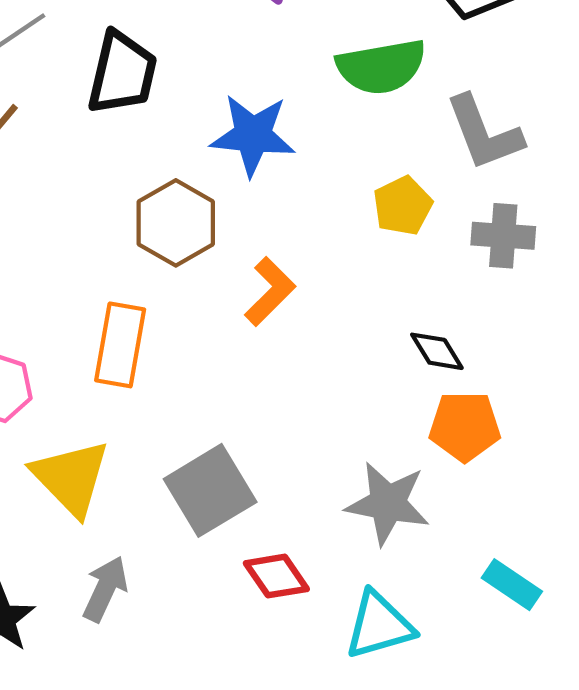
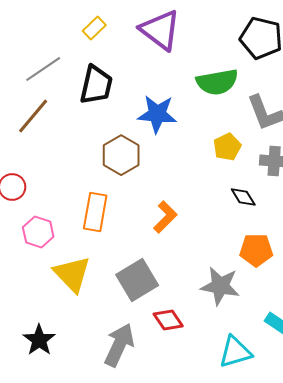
orange L-shape: (270, 291) -> (165, 217), moved
black diamond: (437, 351) -> (243, 197), moved
gray arrow: (105, 589) -> (119, 345), moved, size x1.4
cyan triangle: (379, 625) -> (235, 352), moved

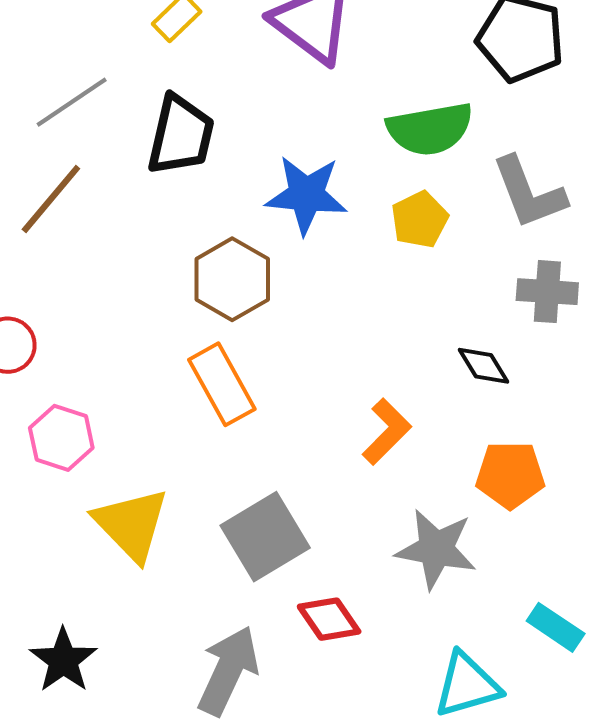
yellow pentagon: (227, 147) -> (420, 220), moved
orange rectangle: (95, 212) -> (222, 384), moved, turned -39
orange L-shape: (165, 217) -> (387, 432), moved

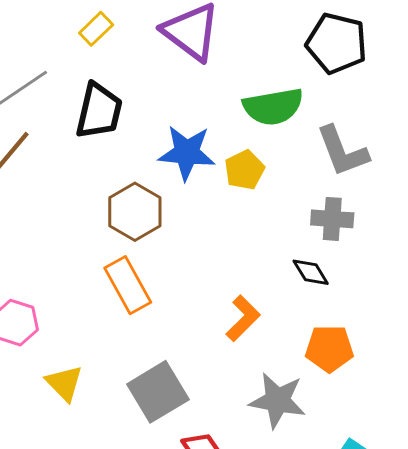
yellow pentagon: (420, 220) -> (244, 170), moved
gray cross: (547, 292) -> (332, 219), moved
yellow triangle: (131, 524) -> (64, 383), size x0.7

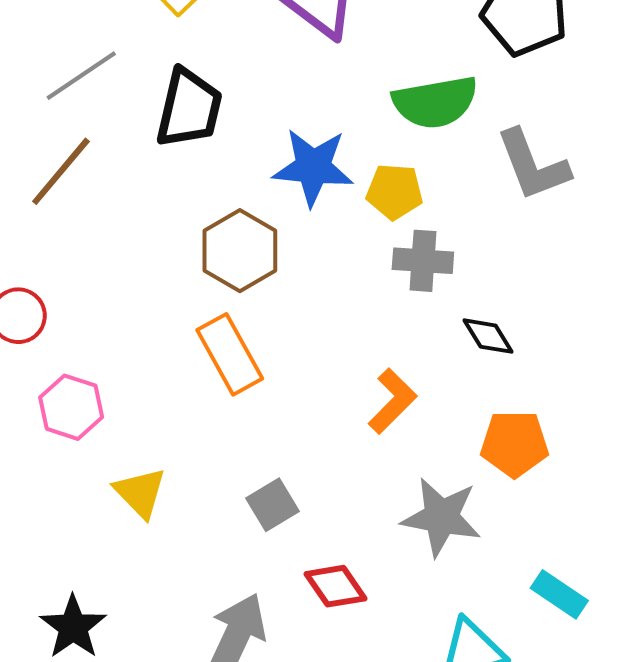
yellow pentagon: (244, 170) -> (394, 192), turned 30
gray cross: (332, 219) -> (423, 261), moved
gray square: (158, 392) -> (272, 505), size x0.6

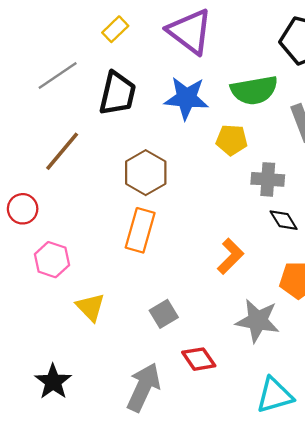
blue star: (313, 167) -> (186, 98), moved
brown line: (61, 171) -> (62, 151), moved
gray cross: (423, 261) -> (268, 179), moved
orange rectangle: (230, 354) -> (140, 230), turned 45

